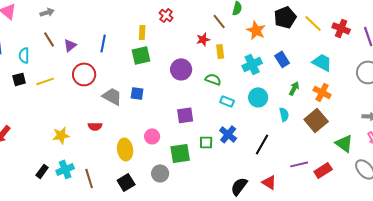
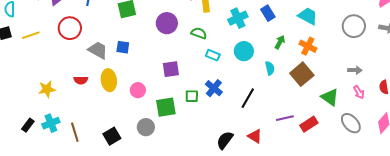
yellow ellipse: (125, 149) -> (109, 80), moved

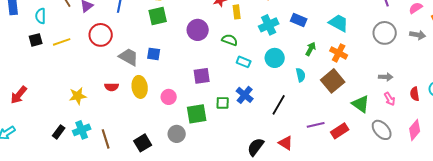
blue rectangle: (268, 13) -> (299, 20), turned -35

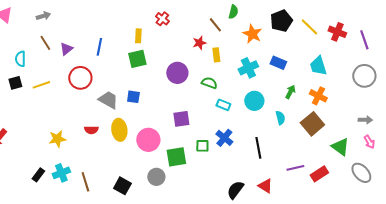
cyan trapezoid: (339, 23) -> (318, 66), turned -135
pink circle: (169, 97) -> (148, 140), size x1.5
black line: (279, 105) -> (258, 148), turned -40
black square: (143, 143) -> (122, 186), turned -30

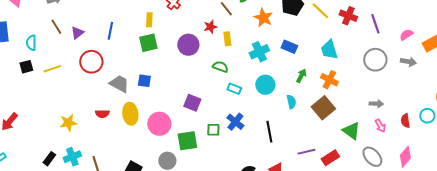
purple circle: (177, 73) -> (188, 45), moved
purple square: (181, 119) -> (192, 103), turned 30

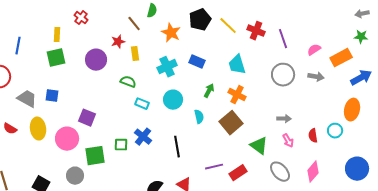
purple square: (192, 103) -> (87, 118), moved
red semicircle: (102, 114) -> (10, 129), turned 32

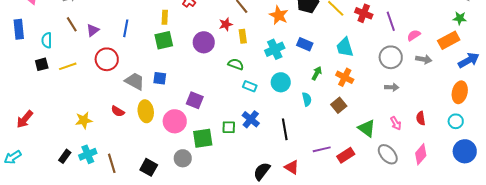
green star: (361, 37) -> (460, 18), moved
pink semicircle: (314, 50) -> (414, 35), moved
gray arrow: (284, 119) -> (392, 87), moved
brown square: (231, 123) -> (339, 105), size x0.7
cyan circle: (335, 131) -> (456, 121), moved

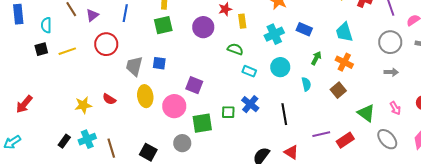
gray trapezoid: (135, 81) -> (134, 66), turned -105
red semicircle: (118, 111) -> (109, 99), moved

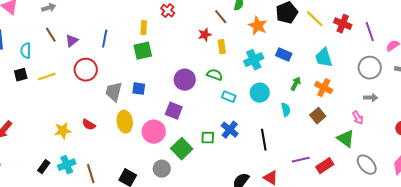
purple circle: (203, 27) -> (185, 80), moved
pink arrow: (395, 108) -> (358, 118), moved
green square: (202, 123) -> (182, 149), turned -35

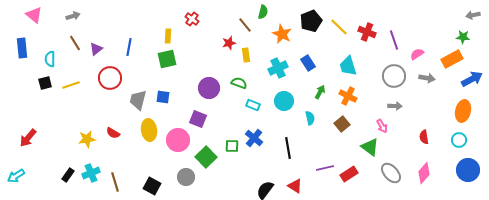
blue rectangle: (284, 55) -> (308, 63), turned 35

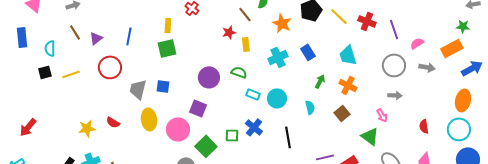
cyan circle: (284, 101) -> (277, 98), moved
cyan circle: (459, 140) -> (459, 129), size x1.5

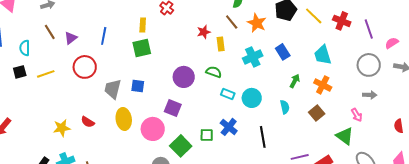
brown line: (245, 14) -> (232, 22), moved

